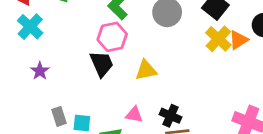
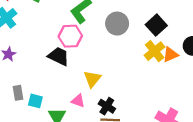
black trapezoid: (102, 64) -> (59, 56), turned -50
yellow triangle: (146, 70) -> (92, 79), moved, turned -48

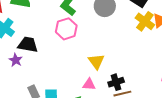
black trapezoid: (59, 56) -> (28, 45), moved
black cross: (107, 106) -> (116, 82), turned -35

